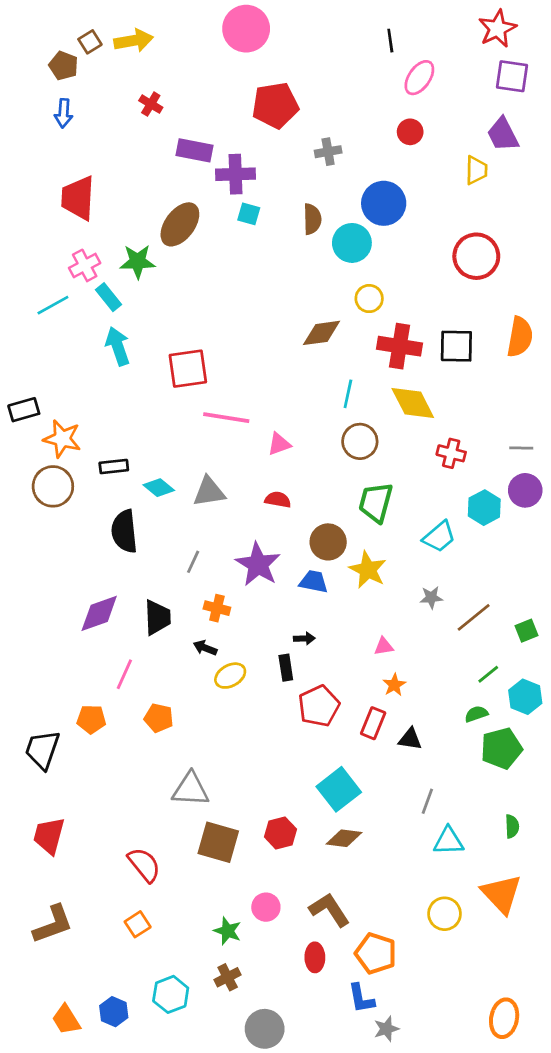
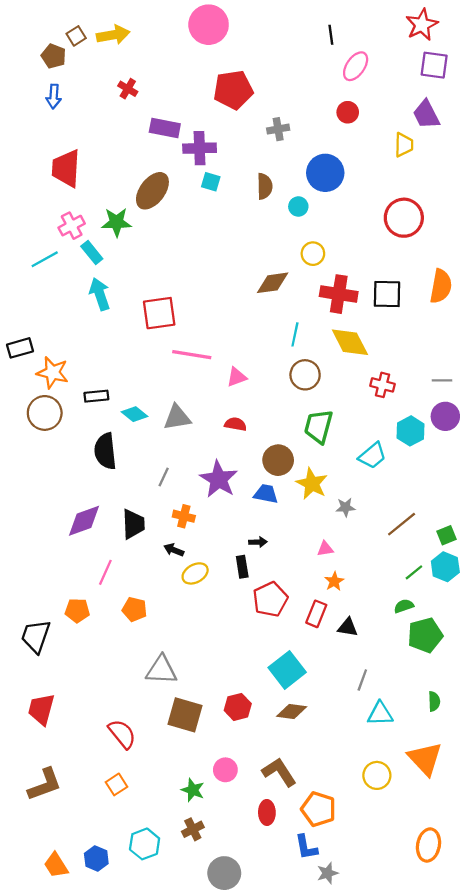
cyan circle: (352, 243) -> (298, 206), size x0.6
gray star: (431, 598) -> (345, 507), moved
cyan hexagon: (525, 697) -> (445, 567), moved
orange ellipse: (504, 1018) -> (428, 845), moved

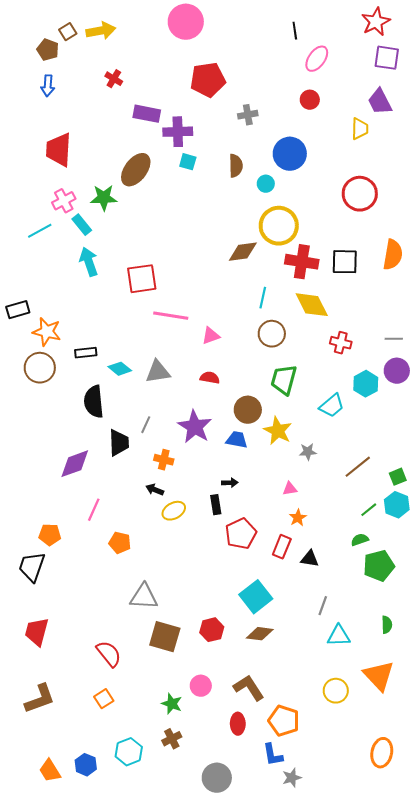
yellow circle: (313, 254) -> (279, 226), size x1.8
black trapezoid: (133, 524) -> (119, 443), moved
orange pentagon: (77, 610) -> (50, 535), moved
gray circle: (224, 873) -> (217, 778), moved

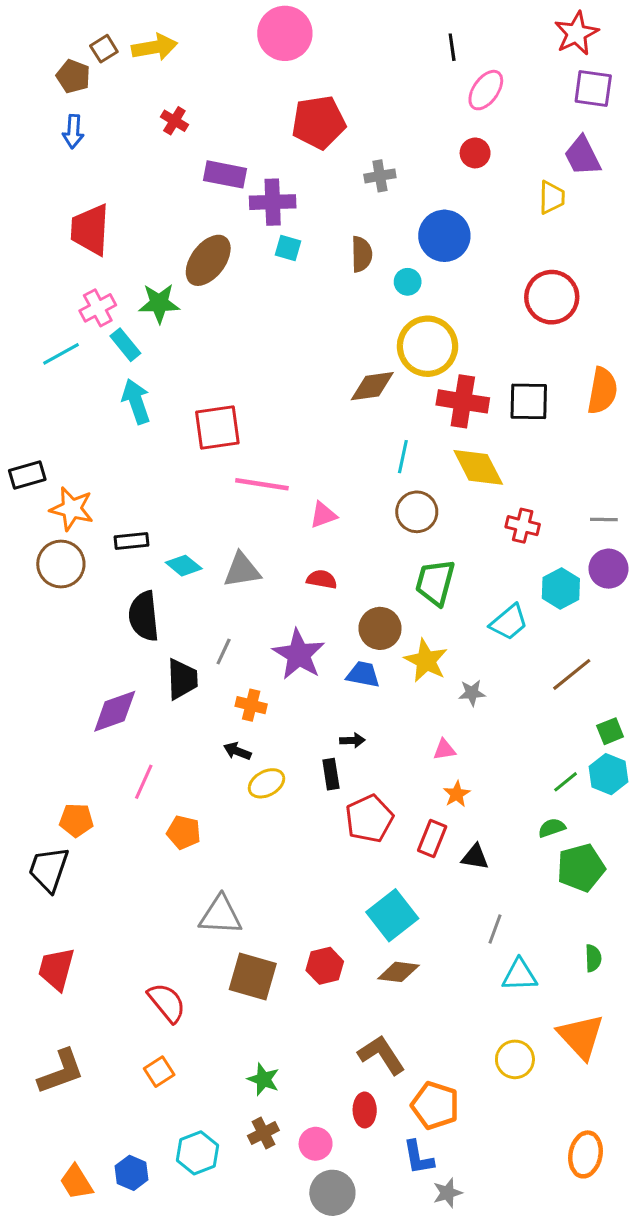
brown line: (358, 467) -> (572, 674), moved
pink circle: (201, 686) -> (316, 1144), moved

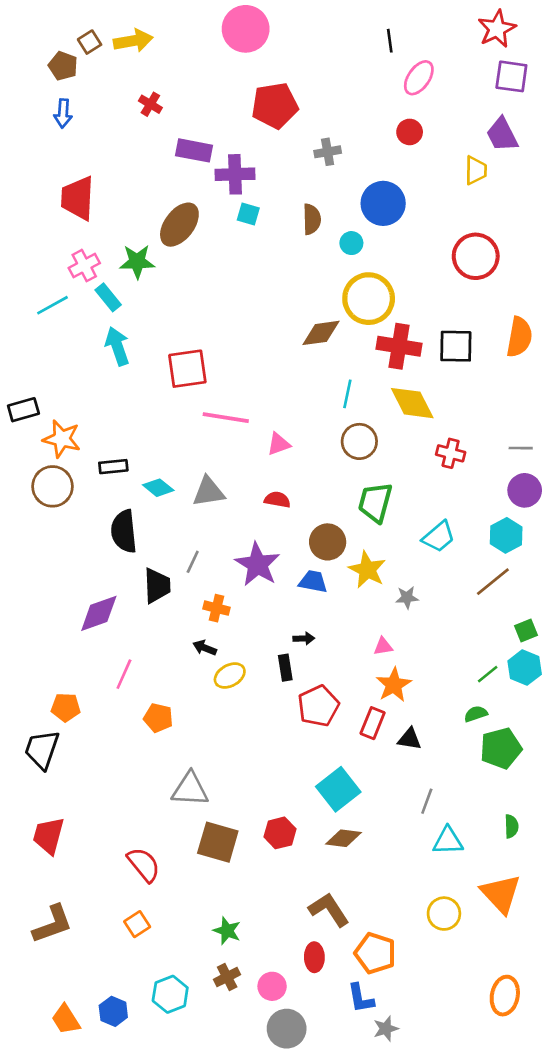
cyan hexagon: (561, 589) -> (506, 535), moved
orange star: (457, 794) -> (394, 685), size x1.5

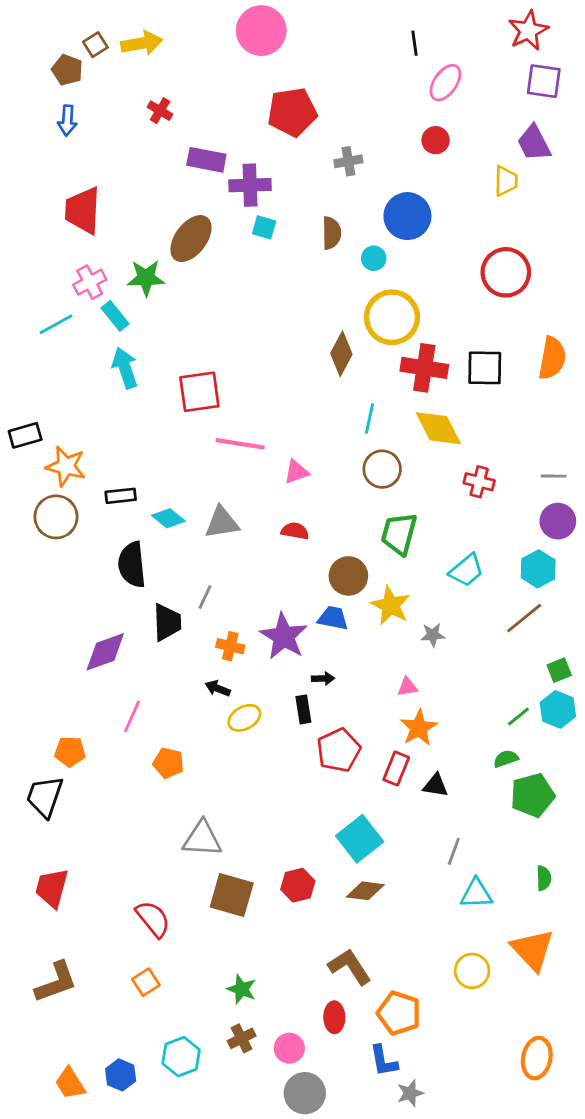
brown diamond: (321, 333) -> (341, 354), turned -54
purple star: (257, 564) -> (284, 636), moved

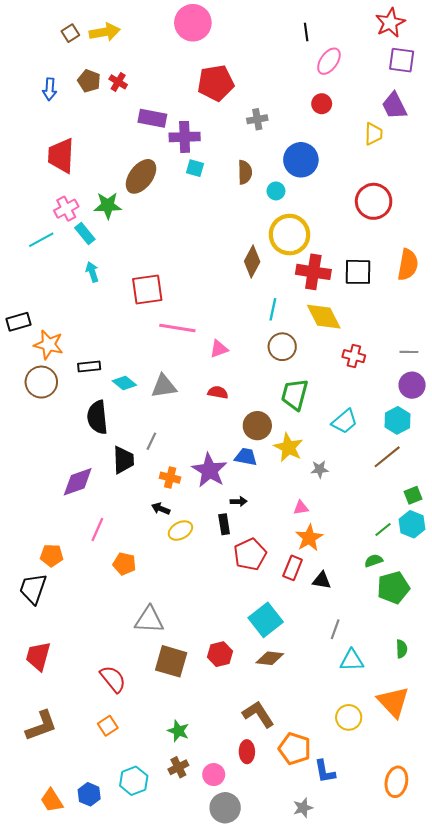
brown pentagon: (67, 70) -> (89, 81), moved
cyan arrow: (125, 368) -> (92, 272), size x0.7
blue L-shape: (384, 1061) -> (325, 771), moved

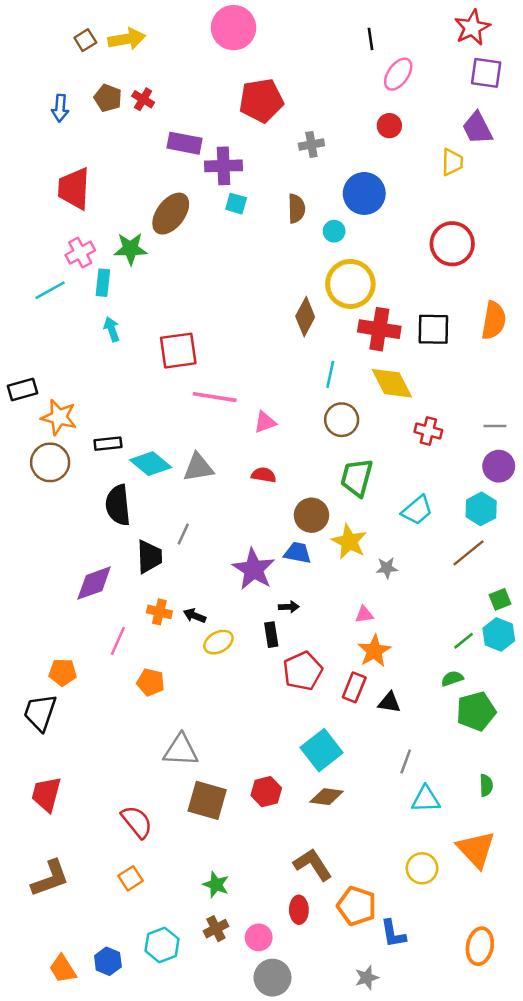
cyan rectangle: (85, 234) -> (103, 283), turned 45
cyan diamond: (124, 383) -> (151, 464), size x1.4
orange cross: (170, 478) -> (159, 612), moved

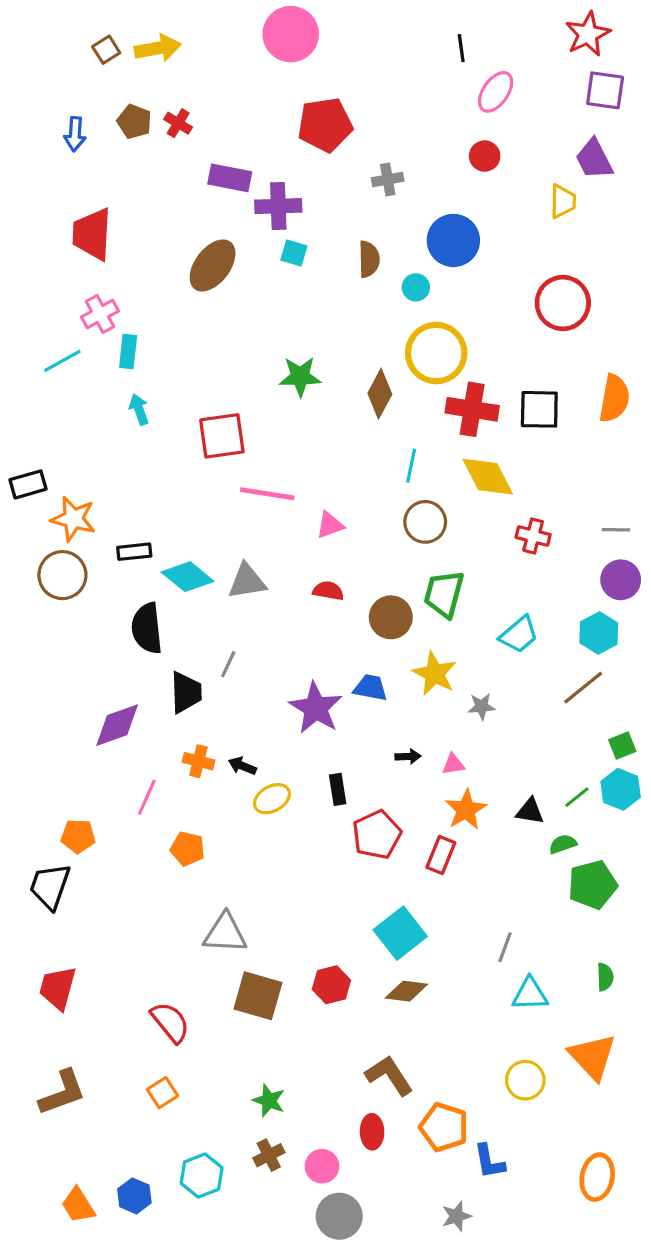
green star: (131, 249) -> (300, 376), moved
brown circle: (311, 515) -> (391, 617), moved
black arrow: (289, 607) -> (408, 756), moved
black triangle: (389, 702) -> (530, 811), moved

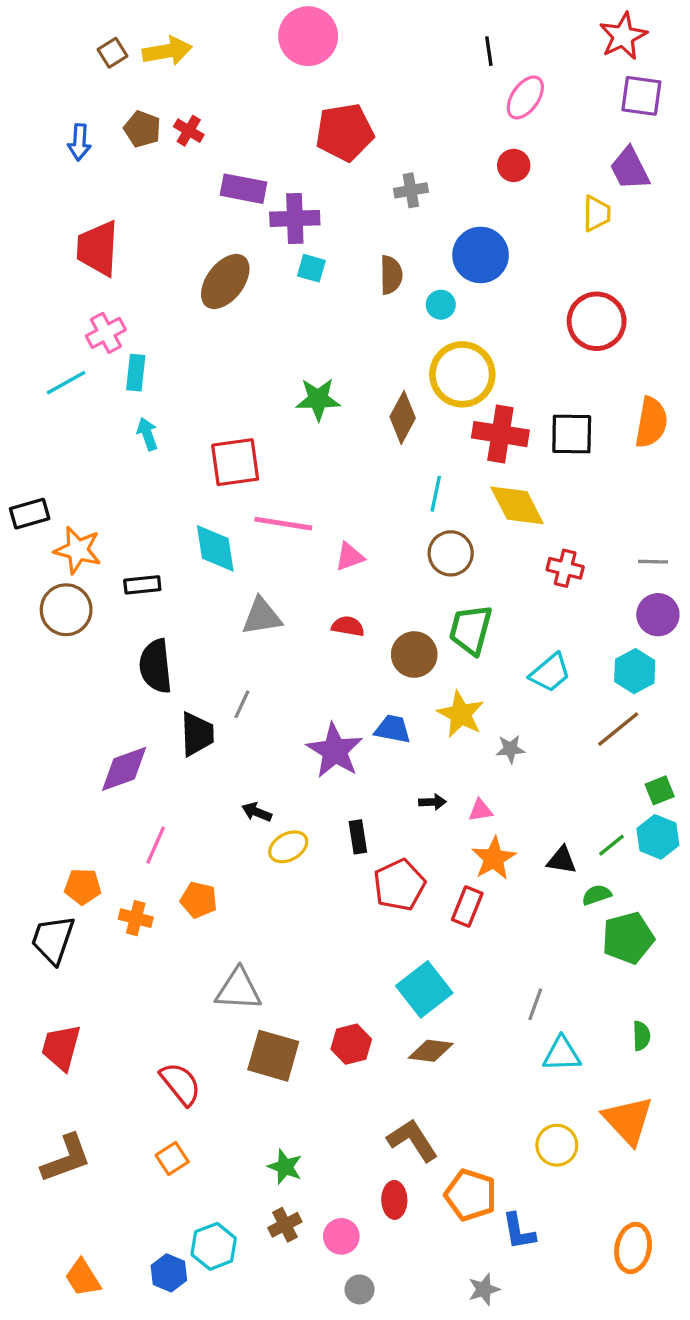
cyan diamond: (188, 577) -> (215, 548), moved, turned 42
orange cross: (198, 761) -> (136, 918), moved
blue hexagon: (134, 1196) -> (169, 1273), moved
gray circle: (339, 1216) -> (360, 1289), size x0.6

